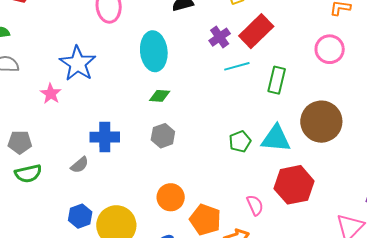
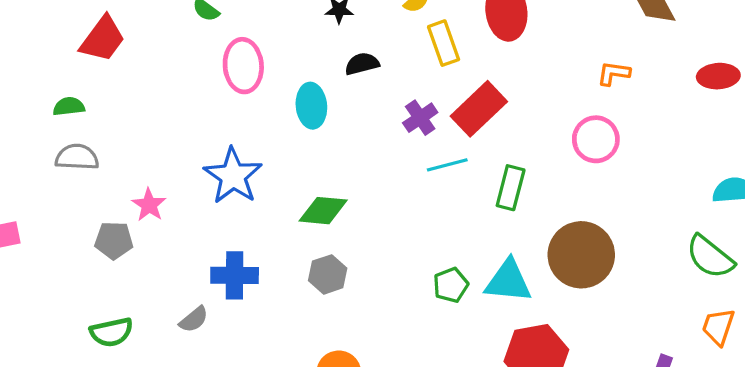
cyan ellipse: (154, 51) -> (311, 106), moved, size x0.7
blue star: (78, 64) -> (233, 176), moved
green diamond: (160, 96) -> (323, 211), size x1.4
gray pentagon: (20, 142) -> (114, 240), moved

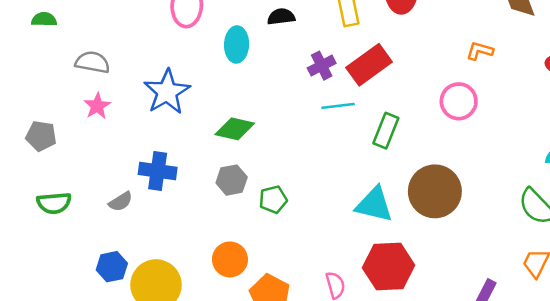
gray semicircle: (77, 157) -> (92, 62), moved
gray pentagon: (114, 240) -> (41, 136), moved
green pentagon: (451, 285) -> (273, 200), moved

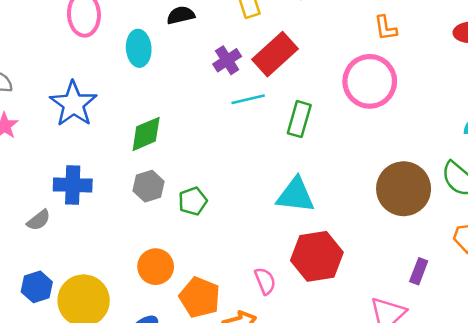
orange L-shape: (480, 51) -> (386, 28), turned -108
pink circle: (459, 101) -> (370, 81), size x1.4
green diamond: (235, 129) -> (146, 134), turned -30
brown circle: (435, 191) -> (404, 189), moved

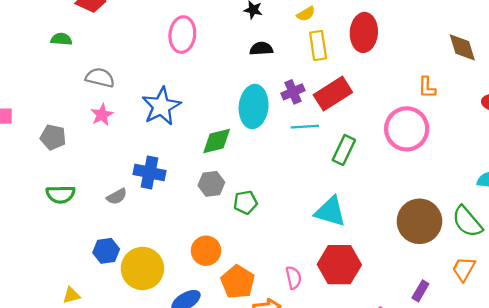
cyan ellipse: (139, 48) -> (254, 107), moved, size x1.4

